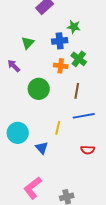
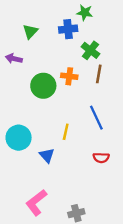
purple arrow: (14, 66) -> (14, 59), turned -32
orange cross: (61, 66) -> (69, 76), moved
brown line: (77, 91) -> (99, 74), moved
blue line: (84, 116) -> (96, 118), turned 75

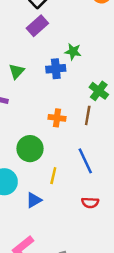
green cross: (90, 50) -> (99, 91), moved
green circle: (43, 86) -> (30, 149), moved
blue triangle: (47, 155) -> (34, 200), turned 42

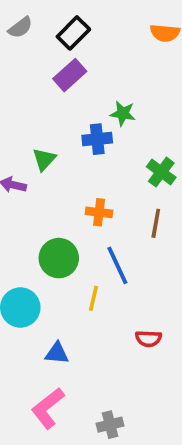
green triangle: (16, 71) -> (44, 159), moved
brown line: (88, 115) -> (156, 223), moved
blue line: (85, 161) -> (117, 265), moved
blue triangle: (34, 200) -> (57, 353), moved, turned 35

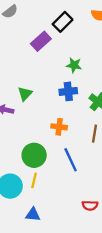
black rectangle: (73, 33) -> (63, 22), moved
blue cross: (97, 139) -> (68, 91), moved
yellow line: (94, 298) -> (34, 180), moved

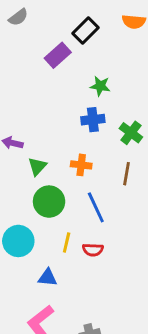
green triangle: (25, 94) -> (37, 166), moved
yellow line: (34, 180) -> (67, 242), moved
red semicircle: (90, 205) -> (93, 250), moved

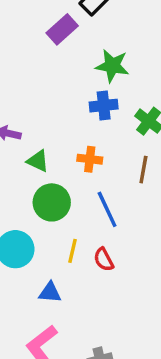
green star: (100, 86) -> (112, 66), size x1.4
green triangle: (37, 166) -> (38, 161), turned -48
red semicircle: (93, 250) -> (104, 260), turned 60

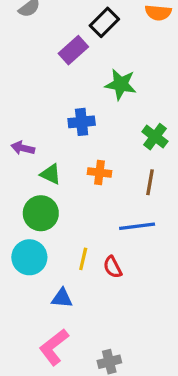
blue cross: (104, 106) -> (82, 122), moved
green circle: (52, 202) -> (41, 213), moved
blue line: (107, 209) -> (137, 226), moved, turned -72

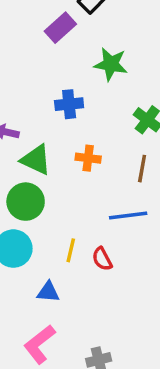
green triangle: (51, 174) -> (36, 160), size x1.4

